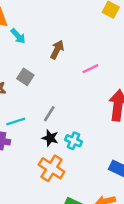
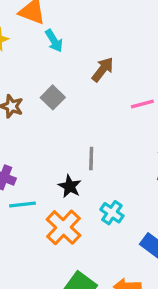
gray line: (49, 114) -> (91, 159), moved, turned -42
cyan line: (16, 121) -> (23, 205), moved
cyan cross: (74, 141) -> (112, 213), moved

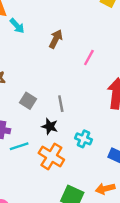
gray square: (53, 97) -> (28, 101), moved
pink line: (142, 104) -> (89, 57), turned -35

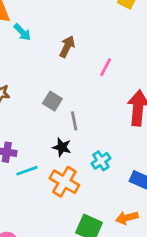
gray square: (28, 101) -> (52, 101), moved
cyan cross: (84, 139) -> (101, 161), turned 35

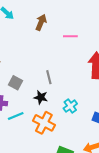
pink line: (106, 67) -> (70, 36), turned 64
gray square: (52, 101) -> (15, 83), moved

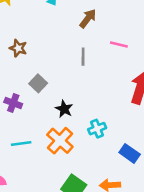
gray line: (49, 77) -> (83, 57), moved
cyan line: (16, 116) -> (21, 144), moved

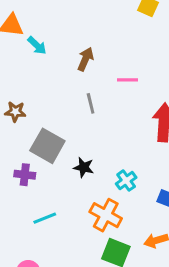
gray square: (38, 83) -> (47, 146), size x1.6
orange cross: (60, 141) -> (106, 215), moved

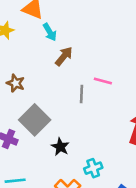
brown arrow: (85, 59) -> (64, 56), moved
pink line: (128, 80) -> (103, 81), moved

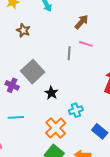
brown arrow: (64, 56) -> (82, 22), moved
brown star: (16, 83) -> (23, 30), moved

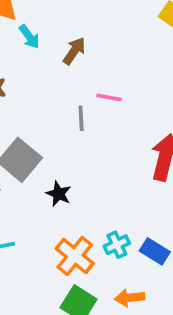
brown arrow: (82, 22) -> (74, 51), moved
cyan cross: (76, 110) -> (117, 245), moved

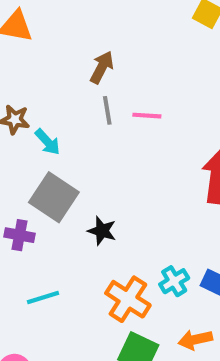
cyan arrow: (29, 37) -> (48, 142), moved
gray line: (81, 118) -> (107, 110), moved

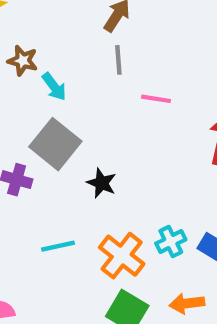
pink line: (147, 116) -> (156, 99), moved
cyan line: (43, 297) -> (58, 246), moved

